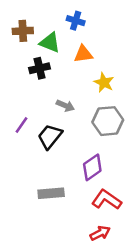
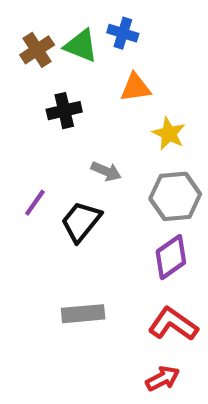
brown cross: (23, 31) -> (37, 50), turned -30
green triangle: (50, 42) -> (81, 46), moved
purple diamond: (92, 167) -> (171, 257), moved

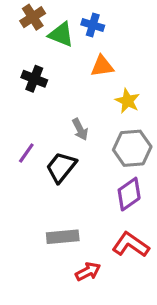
brown cross: (37, 50) -> (33, 17), moved
black cross: (64, 111) -> (34, 79), moved, turned 35
gray arrow: (106, 171) -> (80, 129), turned 40
red arrow: (163, 379) -> (88, 272), moved

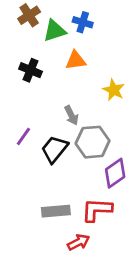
green triangle: (61, 35) -> (54, 31), turned -40
orange triangle: (102, 66) -> (76, 60), moved
gray hexagon: (132, 148) -> (93, 142), moved
red L-shape: (131, 245) -> (97, 210), moved, turned -32

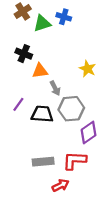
orange triangle: (76, 60) -> (40, 71), moved
black trapezoid: (54, 149) -> (42, 114), turned 55

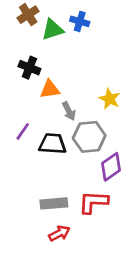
yellow star: (87, 69) -> (110, 99), moved
red arrow: (60, 185) -> (59, 233), moved

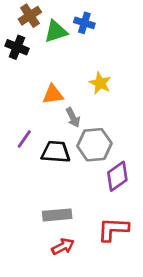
black cross: (29, 68) -> (17, 47), moved
yellow star: (110, 99) -> (100, 83), moved
red L-shape: (93, 202) -> (113, 229), moved

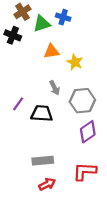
orange triangle: (53, 95) -> (51, 51), moved
gray hexagon: (94, 145) -> (82, 101), moved

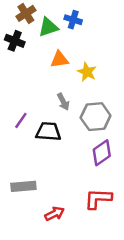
gray rectangle: (43, 161) -> (23, 186), moved

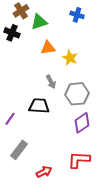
blue cross: (73, 20) -> (77, 15), moved
purple line: (21, 120) -> (10, 119), moved
gray rectangle: (23, 186) -> (19, 150), turned -48

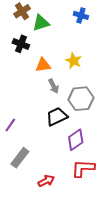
black cross: (12, 33) -> (21, 44), moved
orange triangle: (48, 48) -> (43, 65), moved
black trapezoid: (39, 106) -> (57, 117), moved, turned -30
purple diamond: (82, 123) -> (76, 140), moved

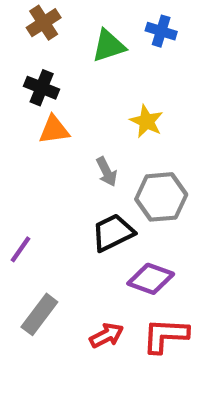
green triangle: (41, 23) -> (109, 46), moved
orange triangle: (43, 65) -> (54, 130), moved
purple diamond: (76, 140) -> (151, 279), turned 55
red arrow: (46, 181) -> (107, 335), moved

